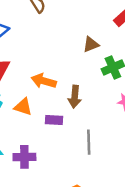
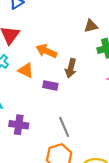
gray line: (89, 142) -> (64, 127), moved, turned -30
purple cross: (24, 157) -> (19, 125), moved

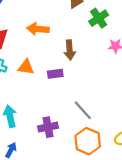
orange arrow: (46, 51) -> (38, 29), moved
purple cross: (19, 125) -> (48, 127), moved

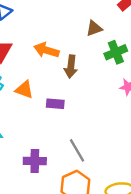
brown arrow: (70, 50) -> (71, 67), moved

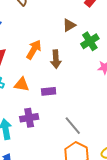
orange arrow: (46, 50) -> (34, 50), turned 114
purple cross: (35, 161) -> (29, 118), moved

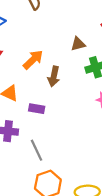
gray line: (73, 126) -> (37, 150), moved

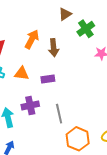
gray line: (37, 150) -> (59, 114), turned 30

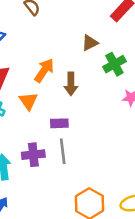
orange triangle: (22, 73) -> (28, 101), moved, turned 42
gray line: (59, 114) -> (63, 151), moved

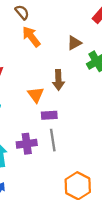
orange arrow: (44, 70) -> (31, 37), moved, turned -70
orange triangle: (28, 101) -> (36, 95), moved

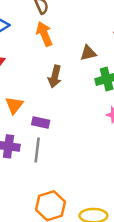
brown arrow: (58, 80) -> (55, 77), moved
orange triangle: (36, 95) -> (14, 105), moved

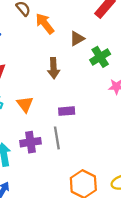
orange arrow: (44, 34) -> (45, 24), moved
purple rectangle: (41, 122) -> (67, 111), moved

